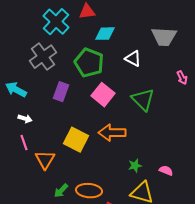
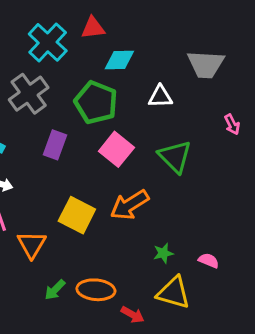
white triangle: (133, 59) -> (160, 97), turned -30
orange arrow: (112, 133) -> (130, 205), turned -32

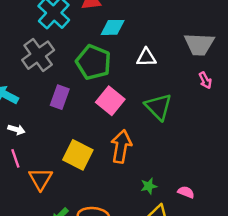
gray trapezoid: (206, 64) -> (199, 44), moved
orange arrow: (130, 205) -> (121, 146), turned 132

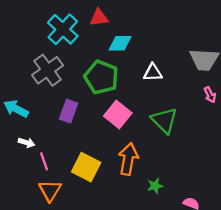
pink line: (15, 158) -> (44, 161), moved
green star: (149, 186) -> (155, 186), moved

